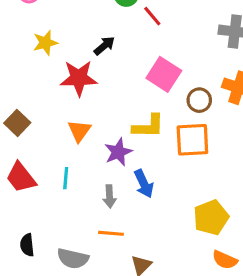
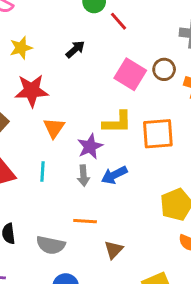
red star: (79, 78) -> (32, 91), moved
brown circle: (199, 100) -> (164, 69), moved
blue arrow: (144, 184) -> (114, 175), turned 90
gray arrow: (110, 196) -> (83, 176), moved

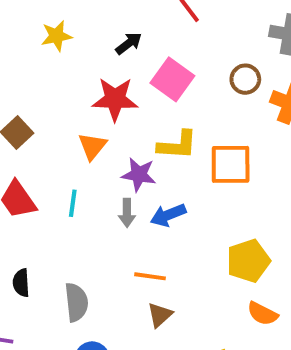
pink square: (130, 74) -> (172, 79), moved
red star: (32, 91) -> (115, 99), moved
purple star: (90, 146) -> (139, 175), turned 30
orange line: (85, 221) -> (150, 276), moved
gray semicircle: (51, 245) -> (76, 302), turned -112

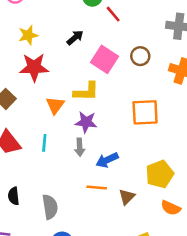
brown circle: (245, 79) -> (140, 56), moved
red star: (115, 99) -> (34, 67), moved
yellow L-shape: (177, 145) -> (86, 92), moved
blue arrow: (168, 215) -> (107, 160), moved
brown triangle: (160, 315) -> (127, 197), moved

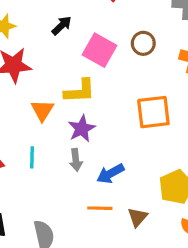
purple star: (86, 122) -> (82, 129), turned -30

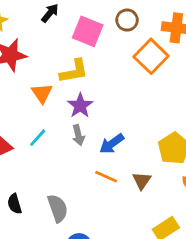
orange square: (153, 112) -> (151, 56), moved, turned -32
cyan line: (32, 157) -> (38, 138), turned 48
orange line: (100, 208) -> (106, 177), turned 30

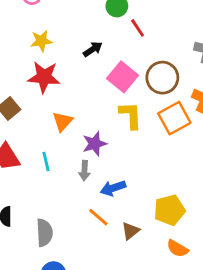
brown circle: (127, 20) -> (162, 78), size x1.5
yellow L-shape: (74, 71) -> (131, 115), moved, turned -100
cyan line: (38, 138) -> (46, 162), turned -72

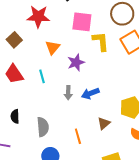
pink square: (123, 77) -> (82, 22), moved, turned -30
gray arrow: (84, 171) -> (68, 93), moved
orange line: (98, 217) -> (78, 136), moved, turned 35

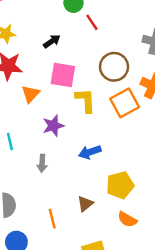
orange triangle: (53, 47) -> (30, 94), moved
blue arrow: (90, 93) -> (90, 152), moved

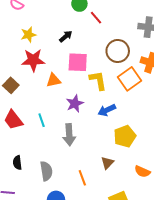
orange triangle: (30, 94) -> (54, 80), turned 42
blue arrow: (90, 152) -> (107, 110), moved
gray arrow: (42, 163) -> (69, 135), size x1.5
yellow pentagon: (120, 185) -> (125, 136), moved

